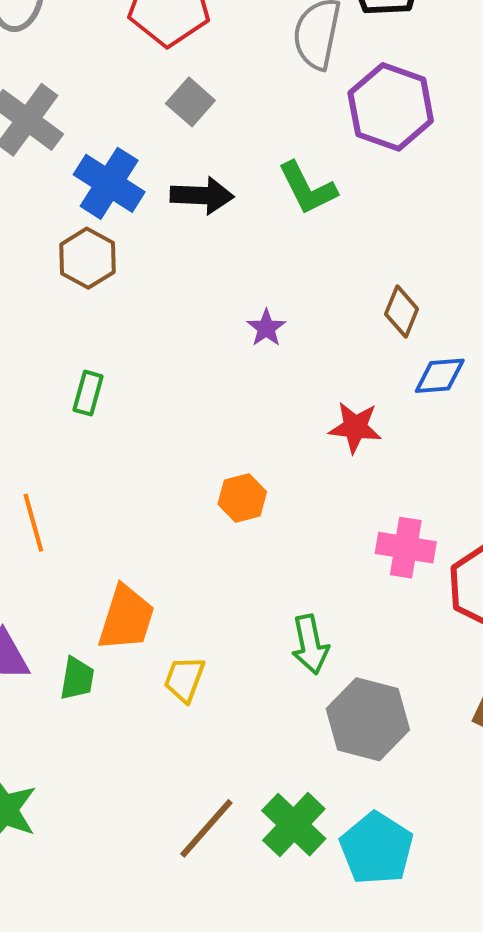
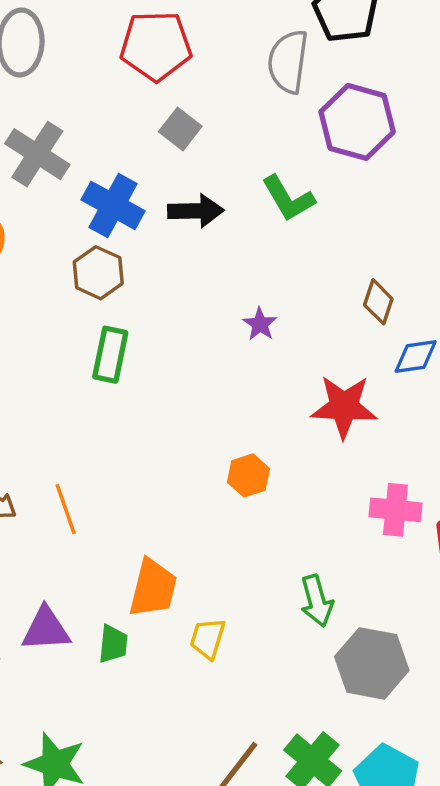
green rectangle: (88, 393) -> (110, 355), moved, size x1.4
red star: (355, 427) -> (344, 407), size x1.4

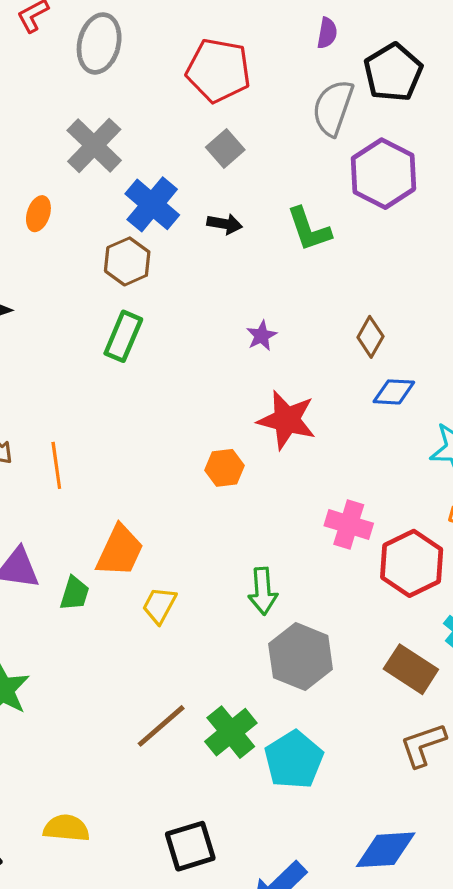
black arrow: (196, 211) -> (225, 224), size x0.7
red star: (344, 407) -> (287, 420), moved

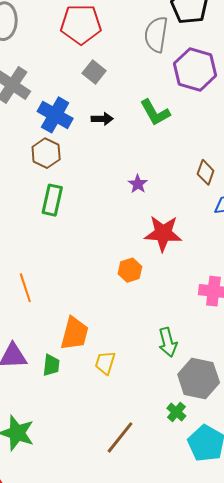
green cross: (231, 732) -> (176, 412), moved, size x0.6

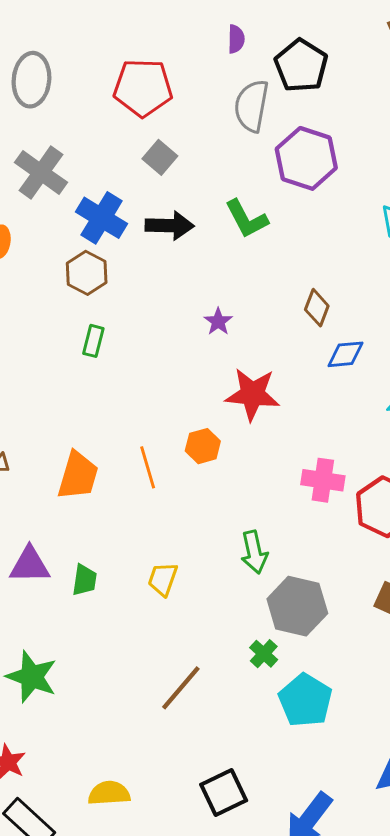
black arrow: (102, 119) -> (170, 226), size x1.5
green rectangle: (52, 200) -> (93, 341), size x0.7
orange line: (25, 288) -> (148, 467), moved
orange trapezoid: (74, 334) -> (78, 476), moved

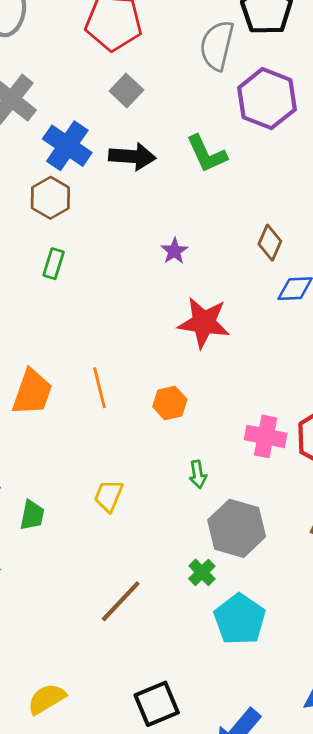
orange hexagon: (203, 446) -> (170, 403), moved
pink cross: (323, 480) -> (266, 436), moved
green arrow: (254, 552) -> (198, 474), size x0.7
green trapezoid: (85, 580) -> (32, 515), moved
yellow semicircle: (109, 793) -> (47, 699), turned -30

